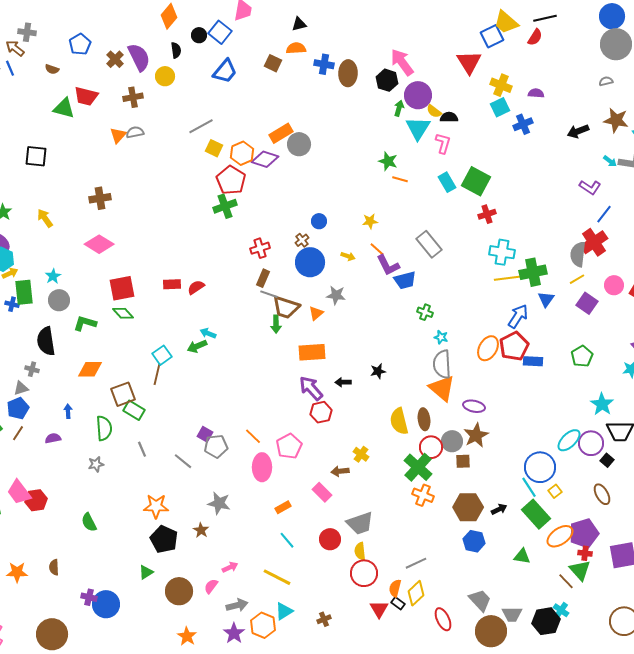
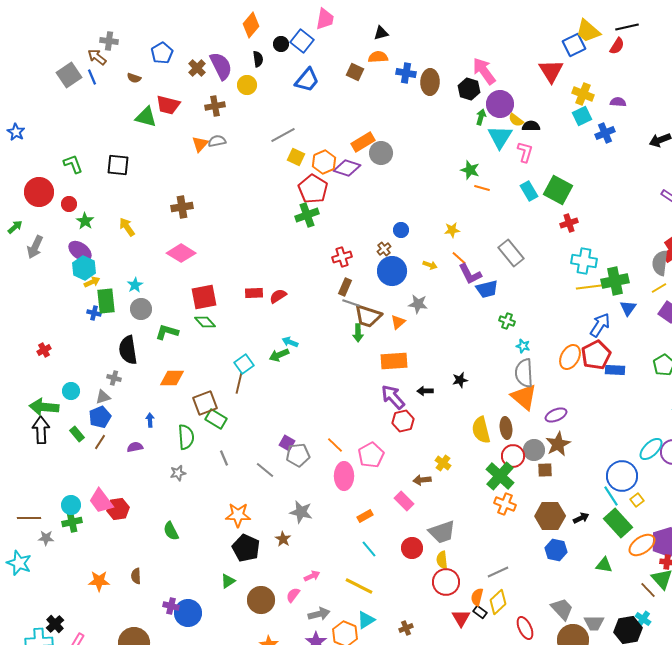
purple ellipse: (474, 406) -> (556, 415), turned -35

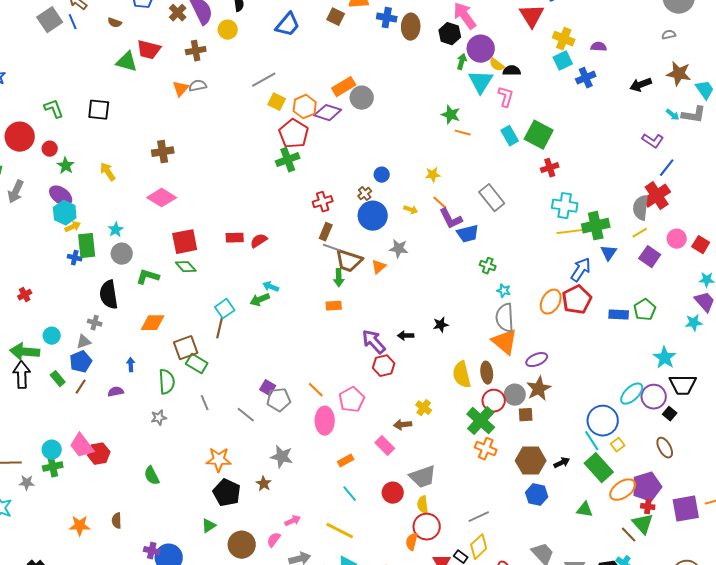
orange rectangle: (394, 361) -> (334, 306), moved, size x0.6
blue rectangle: (615, 370) -> (619, 315), moved
orange semicircle: (477, 597) -> (412, 542), moved

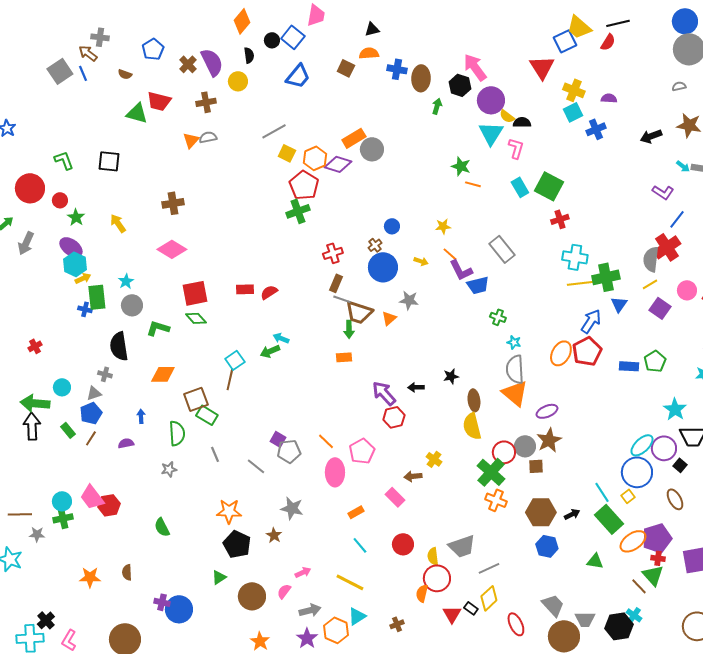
green arrow: (462, 62) -> (437, 106), moved
brown ellipse: (487, 373) -> (474, 400), moved
blue circle: (603, 421) -> (637, 472), moved
gray trapezoid: (423, 477) -> (462, 546), moved

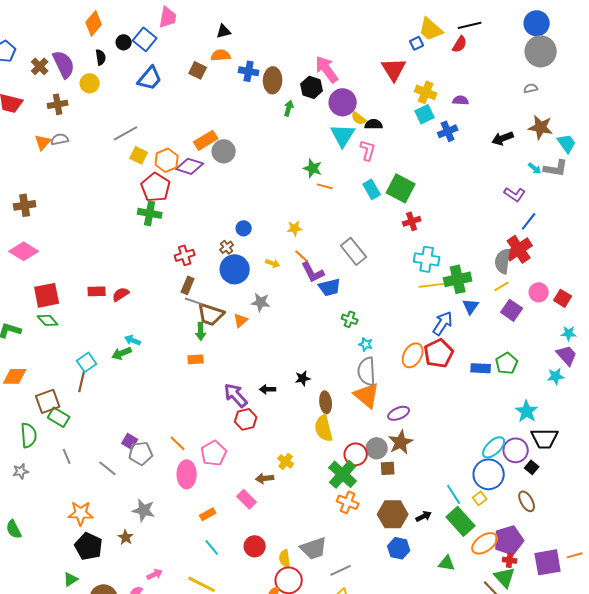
blue square: (565, 41) -> (417, 43), size x0.6
green cross: (298, 211) -> (150, 213), turned 30

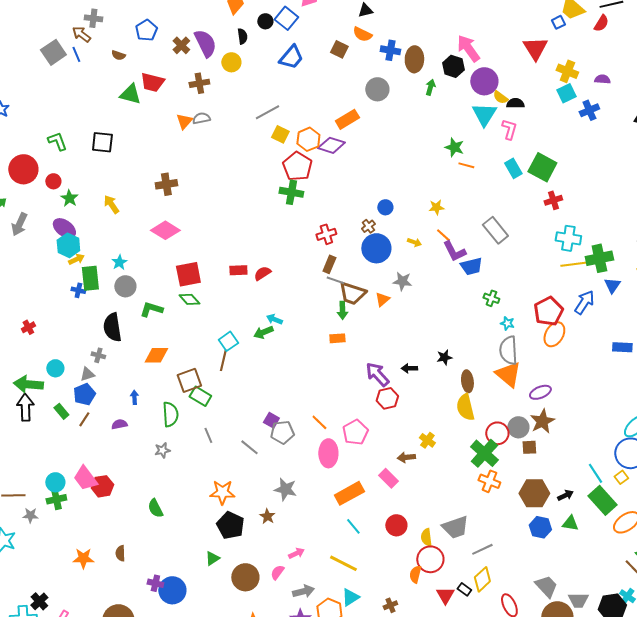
orange semicircle: (221, 55) -> (362, 34), turned -150
gray circle: (224, 151) -> (377, 89), moved
red pentagon: (439, 353) -> (548, 311), moved
orange rectangle: (208, 514) -> (349, 493), size x1.8
green triangle: (447, 563) -> (570, 523), moved

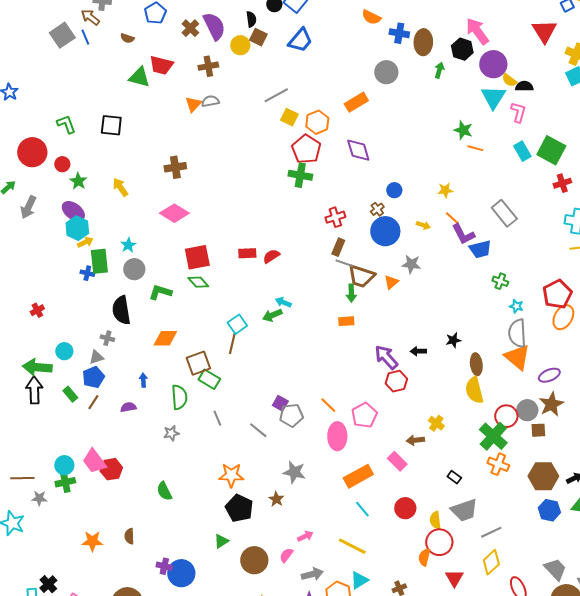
brown square: (339, 49) -> (258, 37), moved
purple diamond: (331, 145) -> (358, 150), moved, turned 56
black rectangle: (464, 589) -> (454, 477), moved

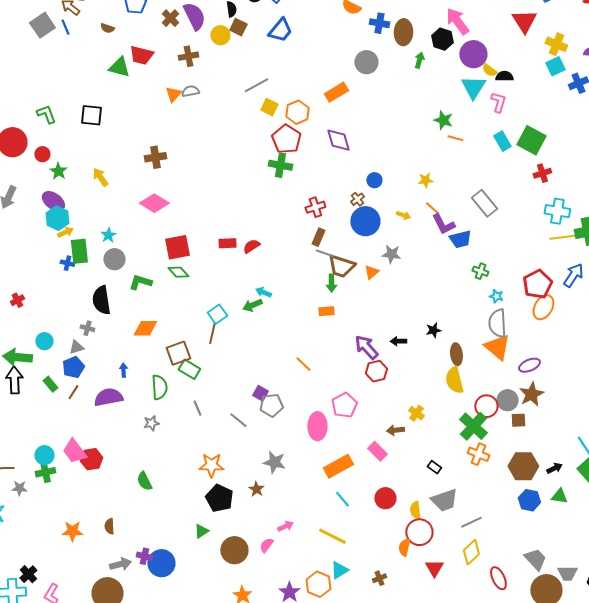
orange line: (328, 405) -> (303, 364), moved
purple semicircle: (128, 407) -> (108, 397), size x1.8
gray arrow: (312, 574) -> (120, 564), moved

